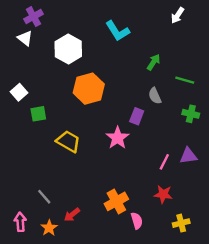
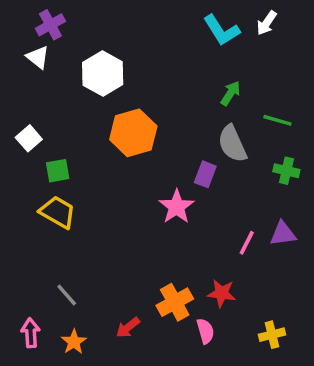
cyan L-shape: (118, 31) -> (222, 30), moved
gray semicircle: (155, 96) -> (232, 144), size x1.5
yellow trapezoid: (68, 141) -> (58, 212), moved
red star: (163, 194) -> (222, 293), moved
red arrow: (72, 215) -> (128, 327), moved

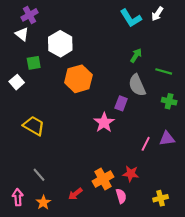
green square: (58, 171) -> (34, 63), moved

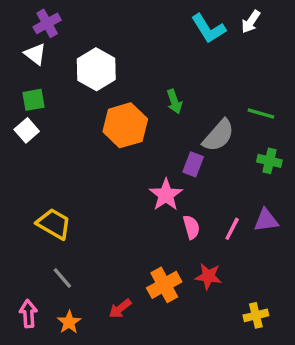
green arrow: (136, 55) -> (174, 102), moved, turned 128
green square: (34, 63) -> (33, 100), moved
gray semicircle: (137, 85) -> (219, 135), turned -115
yellow trapezoid: (34, 126) -> (54, 224), moved
pink semicircle: (121, 196) -> (191, 227), moved

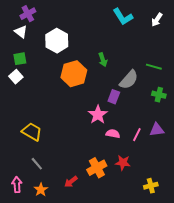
white arrow: (251, 22) -> (157, 20), moved
pink semicircle: (191, 227) -> (113, 134), turned -64

